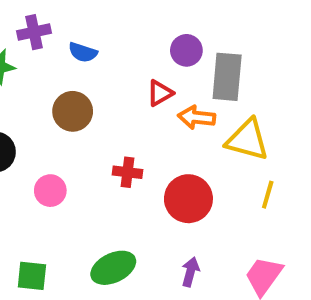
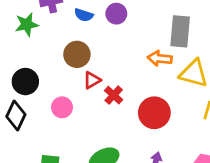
purple circle: (186, 50) -> (116, 14), moved
red triangle: (160, 93) -> (92, 80), moved
red cross: (127, 172) -> (114, 95), turned 36

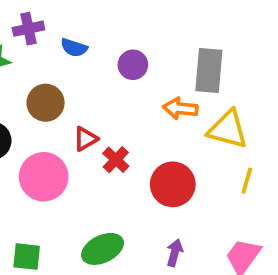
purple circle: (116, 14) -> (133, 65), moved
brown circle: (77, 54) -> (46, 103), moved
pink circle: (62, 107) -> (44, 177), size x1.6

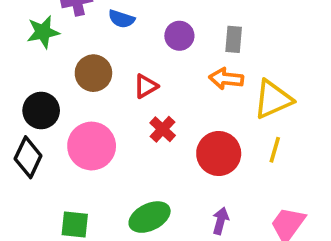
gray rectangle: (209, 70) -> (234, 39), moved, size x0.6
yellow triangle: (228, 129) -> (273, 99), turned -39
red triangle: (85, 139) -> (146, 86), moved
yellow line: (247, 181) -> (275, 150), moved

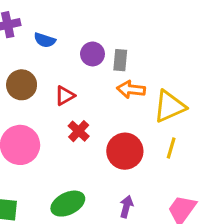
gray rectangle: (234, 39) -> (120, 60), moved

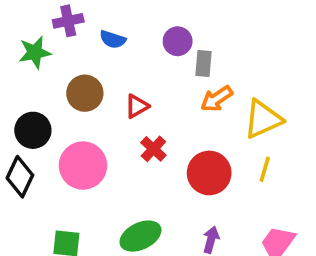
purple circle: (92, 54) -> (178, 41), moved
orange arrow: (131, 89) -> (217, 99), turned -40

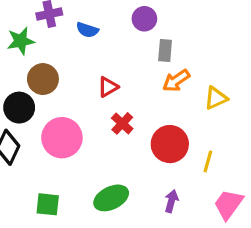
purple circle: (178, 41) -> (144, 19), moved
brown circle: (85, 93) -> (43, 79), moved
yellow triangle: (263, 119) -> (216, 98), size x0.7
yellow line: (265, 169) -> (208, 161), moved

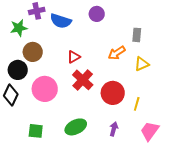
blue semicircle: (87, 30) -> (61, 21), size x1.5
gray rectangle: (165, 50) -> (137, 35), moved
red cross: (122, 123) -> (83, 80), size x1.5

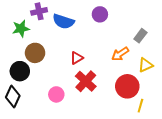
gray rectangle: (137, 35) -> (140, 36), turned 32
pink circle: (45, 89) -> (56, 94), moved, size x0.6
red circle: (113, 93) -> (127, 86), moved

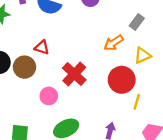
brown circle: (35, 53) -> (24, 67), moved
red triangle: (77, 58) -> (42, 47), moved, turned 48
pink circle: (56, 94) -> (49, 96), moved

